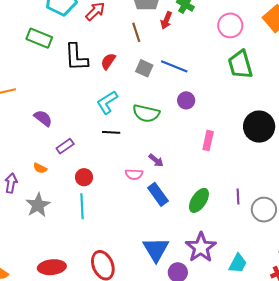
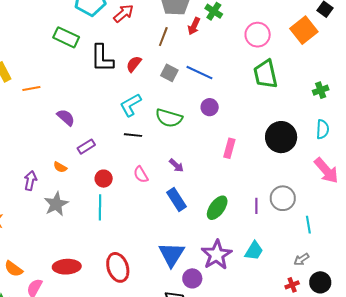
brown line: (136, 32) -> (163, 37), turned 36
pink semicircle: (134, 174) -> (141, 175), moved, turned 54
gray circle: (264, 210) -> (283, 198), moved
cyan trapezoid: (238, 263) -> (254, 251), moved

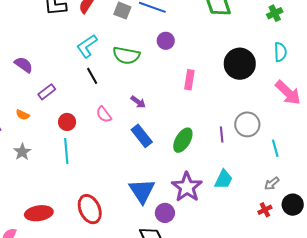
black line: (133, 135) -> (92, 76), turned 60
gray star: (56, 204) -> (22, 152), size x0.7

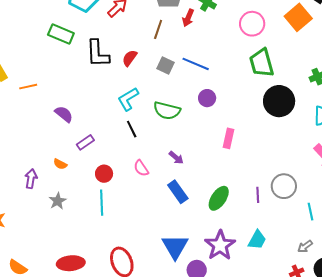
black circle: (240, 64) -> (279, 101), moved

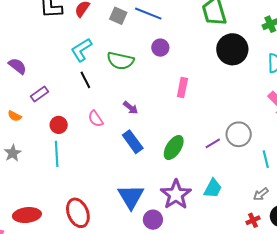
purple line: (258, 195) -> (213, 143), turned 63

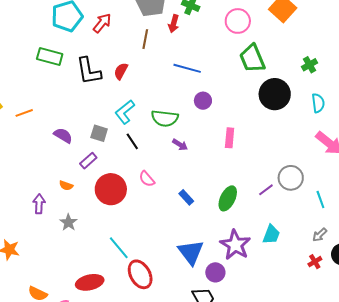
gray square: (118, 16) -> (99, 133), moved
purple arrow: (131, 108) -> (180, 145), moved
red circle: (59, 125) -> (111, 189), size x1.8
blue rectangle: (133, 142) -> (186, 197), size x0.7
cyan line: (57, 154) -> (119, 248), moved, turned -30

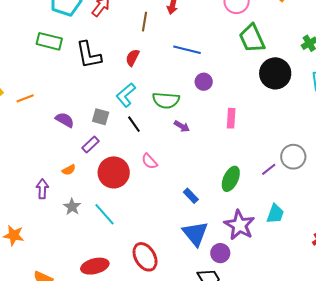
red semicircle: (121, 71) -> (132, 58), moved
orange semicircle: (66, 185) -> (69, 170), turned -48
blue rectangle: (186, 197) -> (191, 196), moved
cyan line: (119, 248) -> (105, 214), moved

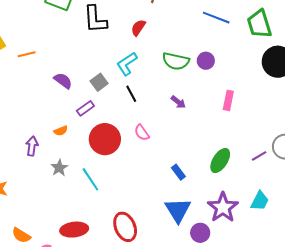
blue line: (187, 50) -> (216, 18), moved
green semicircle: (166, 100) -> (176, 61), moved
gray square: (101, 117) -> (99, 82), turned 30

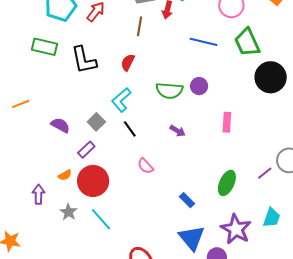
red circle: (105, 139) -> (93, 181), moved

